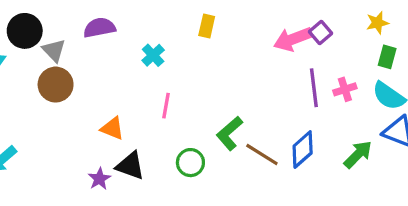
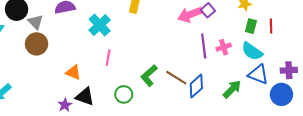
cyan cross: (153, 55) -> (100, 25), size x1.5
brown line: (262, 154) -> (176, 78), moved

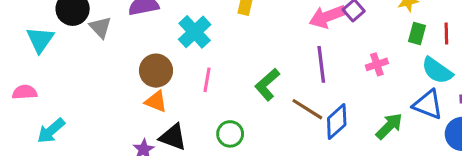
brown circle: (37, 44) -> (156, 71), moved
purple line: (204, 46) -> (321, 64), moved
cyan semicircle: (252, 51) -> (437, 71), moved
green L-shape: (149, 75) -> (267, 84), moved

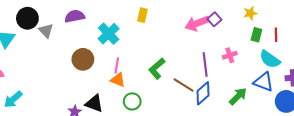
purple line: (321, 64) -> (205, 64), moved
orange triangle: (156, 101) -> (118, 80), moved

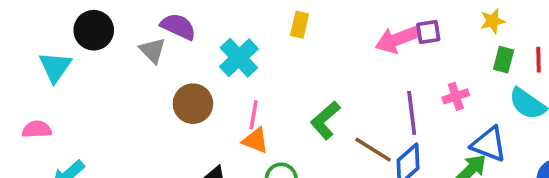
purple semicircle: (75, 16) -> (178, 27), turned 36
purple square: (214, 19) -> (428, 32), turned 32
gray triangle: (46, 31) -> (153, 50), moved
blue triangle: (264, 82) -> (489, 144), moved

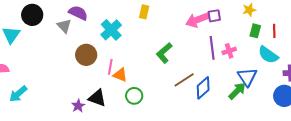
purple line: (412, 113) -> (212, 48), moved
pink line: (254, 115) -> (110, 67), moved
green L-shape: (325, 120) -> (164, 53), moved
blue triangle: (489, 144) -> (247, 77), turned 35
brown line: (373, 150) -> (184, 80), turned -65

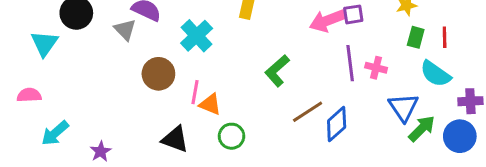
pink cross: (229, 51) -> (376, 68), turned 32
green arrow: (237, 91) -> (422, 129), moved
purple star: (78, 106) -> (101, 151), moved

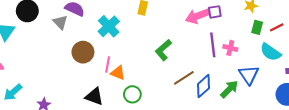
red line: (445, 37) -> (277, 27), turned 64
green arrow: (422, 129) -> (229, 89), moved

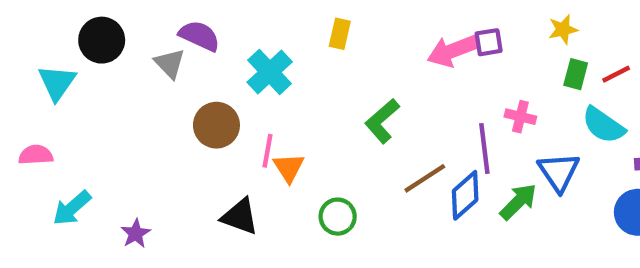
purple line: (213, 45) -> (484, 149), moved
orange triangle: (118, 73) -> (289, 168), turned 35
green circle: (132, 94) -> (338, 217), moved

